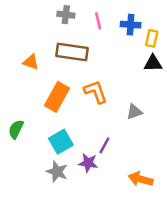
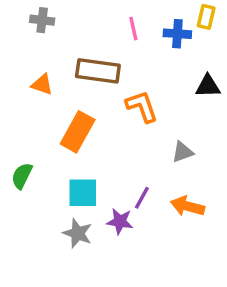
gray cross: (66, 15) -> (42, 20), moved
yellow rectangle: (152, 38) -> (206, 17), moved
orange L-shape: (96, 92) -> (142, 106), moved
cyan square: (61, 142) -> (83, 193), turned 30
orange arrow: (141, 179) -> (188, 206), moved

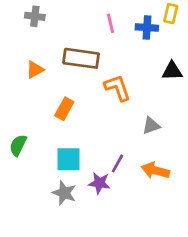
orange triangle: (42, 84) -> (35, 70), turned -48
orange rectangle: (78, 132) -> (64, 109), size x0.7

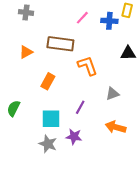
pink line: (111, 23) -> (82, 18), turned 56
purple line: (118, 163) -> (80, 107), moved

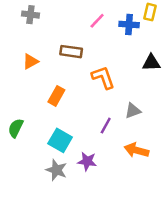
brown rectangle: (60, 44) -> (71, 52), size x0.7
purple line: (80, 107) -> (106, 126), moved
cyan square: (51, 119) -> (60, 140), turned 30

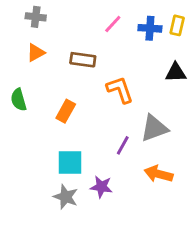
yellow rectangle: (150, 12) -> (177, 25), moved
orange triangle: (30, 61) -> (36, 53), moved
gray triangle: (133, 111) -> (154, 128), size x1.5
green semicircle: (16, 128) -> (19, 100), moved, turned -42
cyan square: (60, 140) -> (70, 163), turned -30

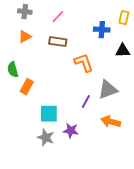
pink line: (113, 24) -> (58, 17), moved
blue cross: (150, 28) -> (102, 30), moved
orange rectangle: (66, 111) -> (27, 87), moved

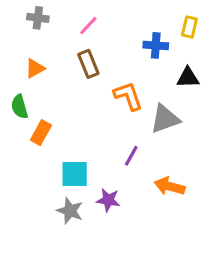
orange triangle: (25, 37) -> (35, 68), moved
brown rectangle: (58, 42) -> (88, 64), turned 60
gray triangle: (108, 90) -> (165, 119), moved

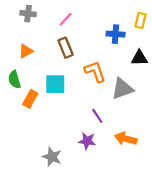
purple line: (131, 156) -> (97, 116), turned -63
cyan square: (75, 174) -> (55, 84), moved
purple star: (108, 200) -> (87, 141), moved

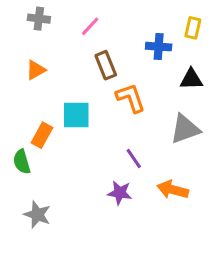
brown rectangle: (66, 48) -> (106, 65), moved
green semicircle: (14, 80) -> (22, 162), moved
gray triangle: (122, 89) -> (185, 129), moved
gray star: (52, 157) -> (37, 215), moved

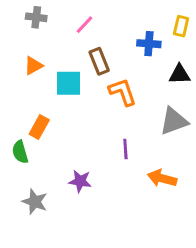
cyan square: (76, 115) -> (68, 83), moved
purple line: (134, 159) -> (125, 149), turned 30
purple star: (120, 193) -> (80, 181), moved

